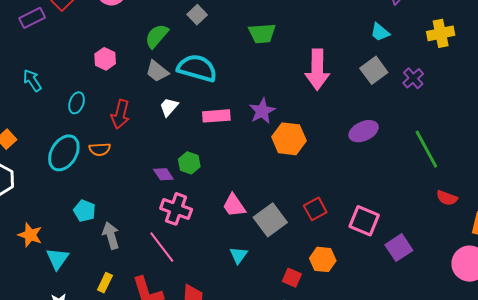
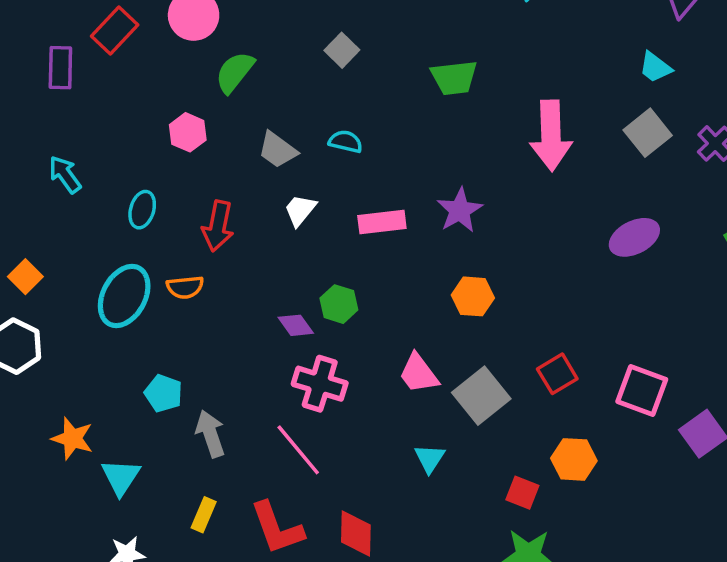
purple rectangle: (32, 18) -> (60, 68), turned -60
green semicircle: (157, 36) -> (235, 72), moved
cyan semicircle: (197, 68) -> (345, 142), size x0.5
orange hexagon: (289, 139) -> (473, 296), moved, size x0.7

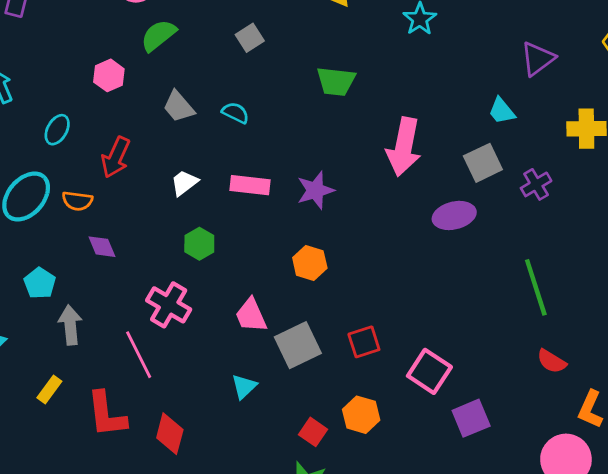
white trapezoid: (300, 210) -> (184, 183), moved
purple ellipse: (634, 237) -> (454, 215), moved
purple diamond: (296, 325) -> (102, 247), moved

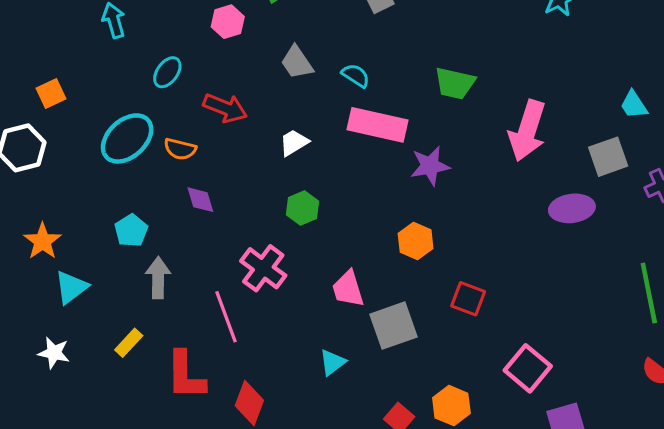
green trapezoid: (336, 81) -> (455, 83), moved
red arrow: (116, 157) -> (225, 108), turned -99
pink rectangle: (250, 185) -> (378, 125), moved, size x1.4
red square: (364, 342) -> (468, 299), moved, turned 32

